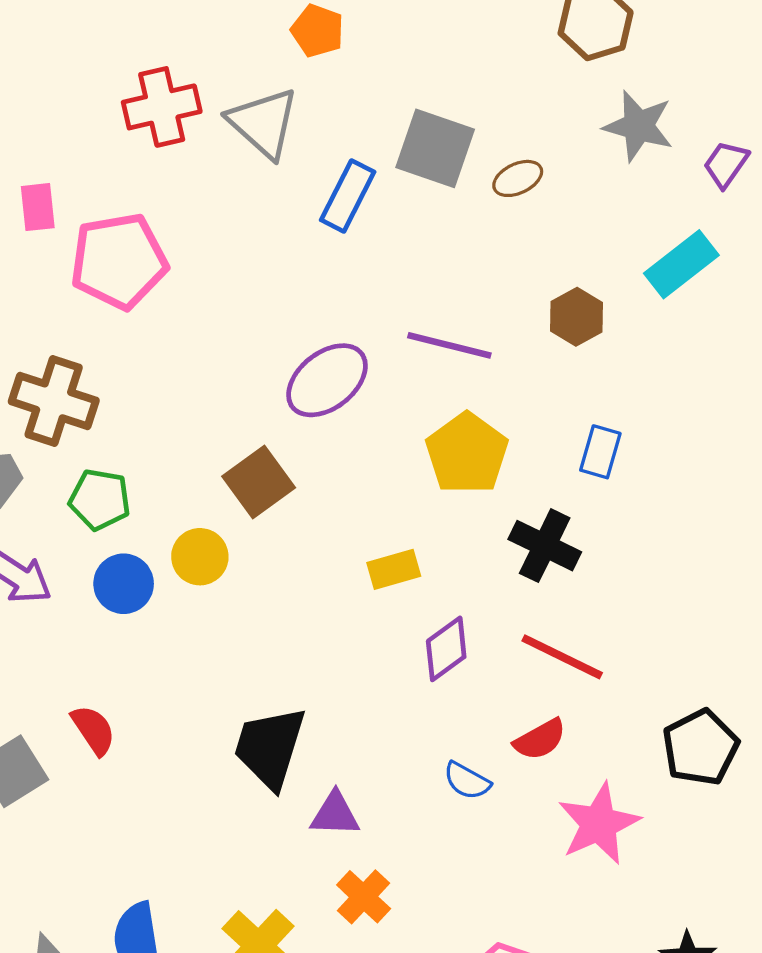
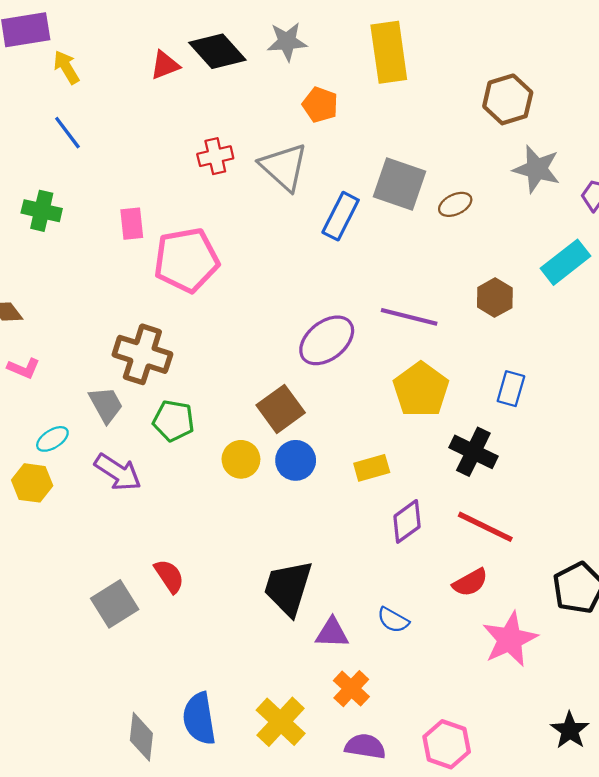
red cross: (162, 107) -> (215, 156), size x0.7
blue circle: (124, 584) -> (296, 460), moved
blue semicircle: (467, 781) -> (393, 620), moved

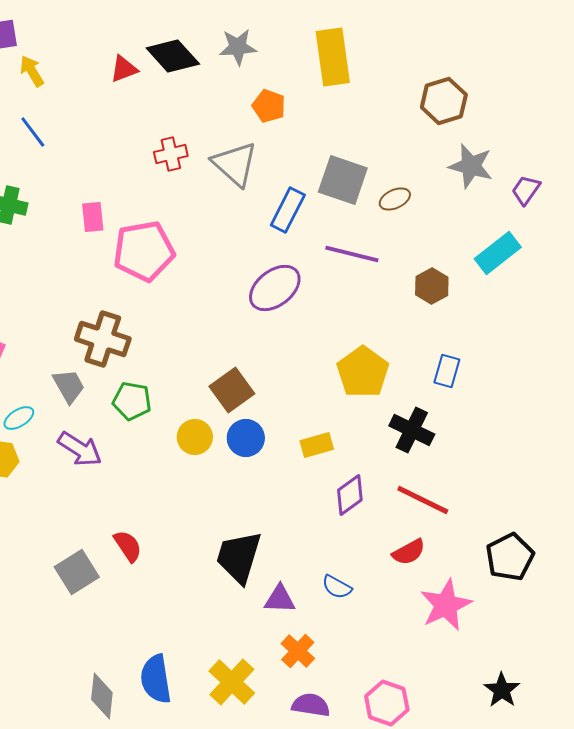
purple line: (409, 317) -> (352, 254), moved
purple ellipse: (327, 340) -> (275, 288), moved

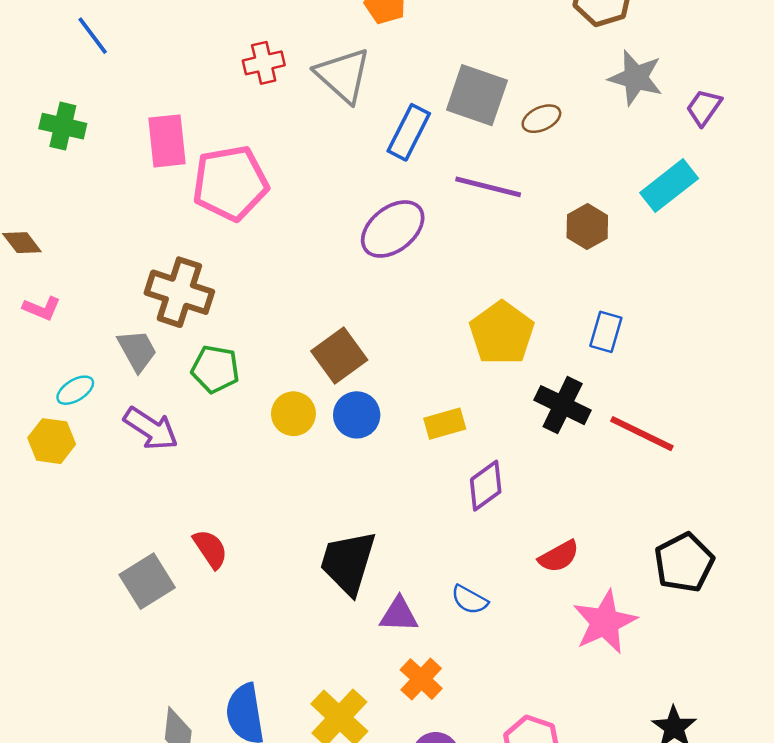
pink rectangle: (93, 217) -> (167, 141), size x1.4
red line: (423, 500) -> (642, 434), moved

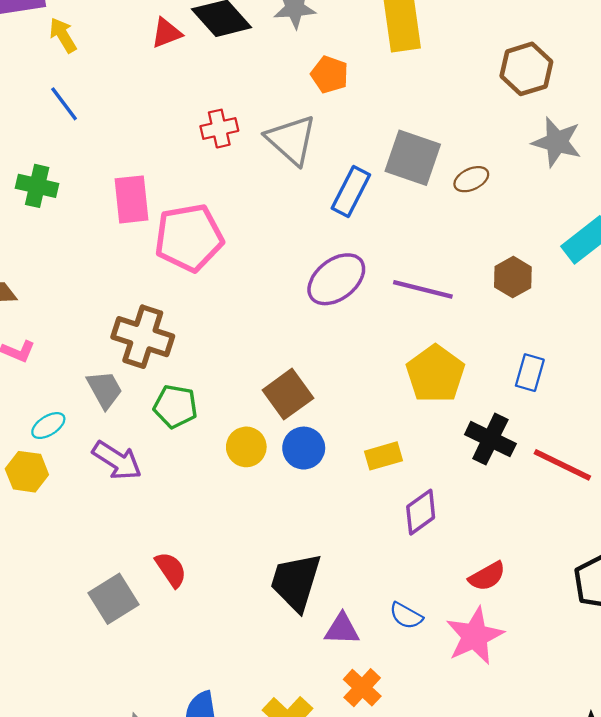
purple line: (488, 187) -> (423, 289), moved
pink star: (605, 622) -> (475, 636), moved

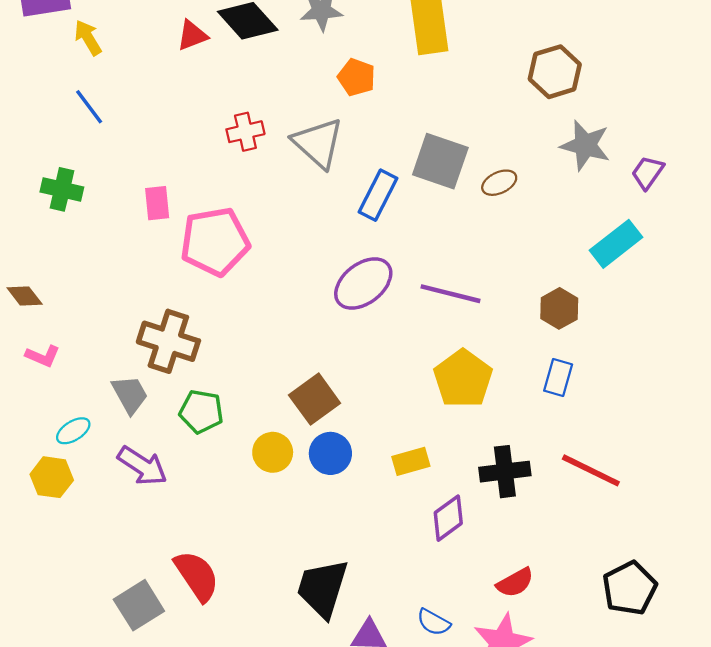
pink rectangle: (132, 199) -> (157, 203), size x0.7
brown hexagon: (513, 277) -> (559, 308), moved
black cross: (490, 439) -> (505, 472), moved, turned -33
red semicircle: (171, 570) -> (197, 576), size x1.4

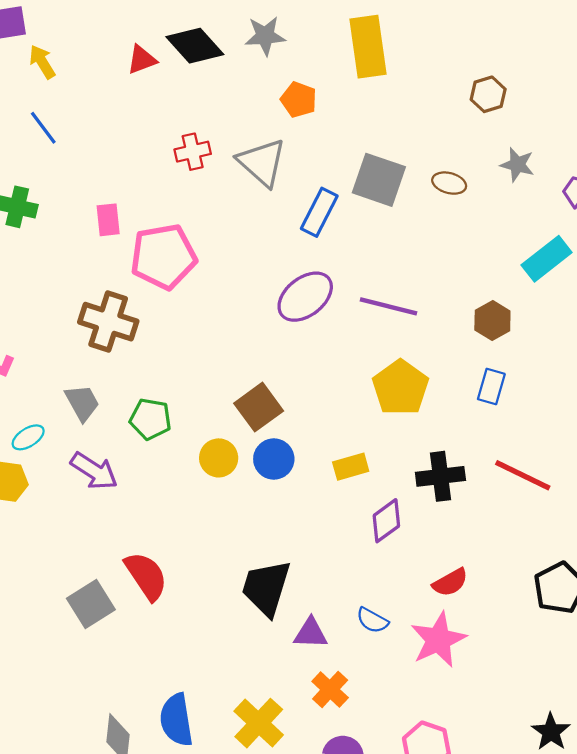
brown hexagon: (555, 72) -> (488, 94), size x0.7
gray star: (585, 145) -> (517, 165), size x0.7
brown ellipse: (499, 183) -> (449, 183), moved, turned 40
brown cross: (168, 341) -> (108, 322), moved

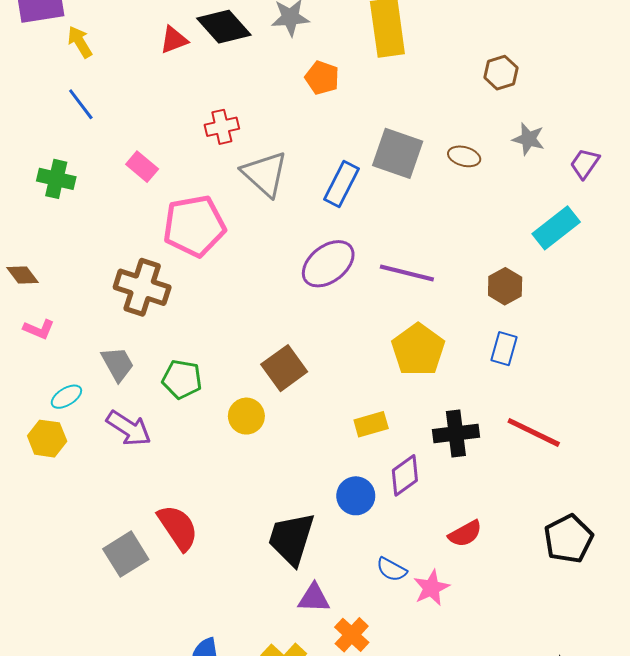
gray triangle: (262, 162) -> (265, 174), moved
pink rectangle: (108, 220) -> (142, 167), moved, turned -44
blue circle: (274, 459) -> (356, 496), moved
purple triangle: (311, 633) -> (314, 598), moved
pink star: (438, 640) -> (431, 588), moved, size x0.7

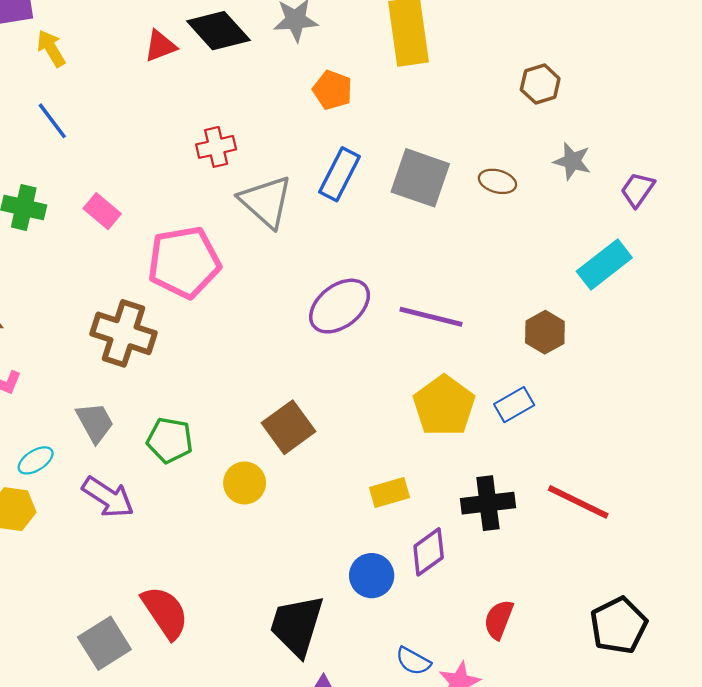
pink rectangle: (142, 167) -> (102, 211), moved
blue rectangle: (341, 184) -> (340, 174), moved
blue rectangle: (504, 349) -> (514, 405), moved, turned 44
red semicircle: (465, 534) -> (499, 619), turned 140

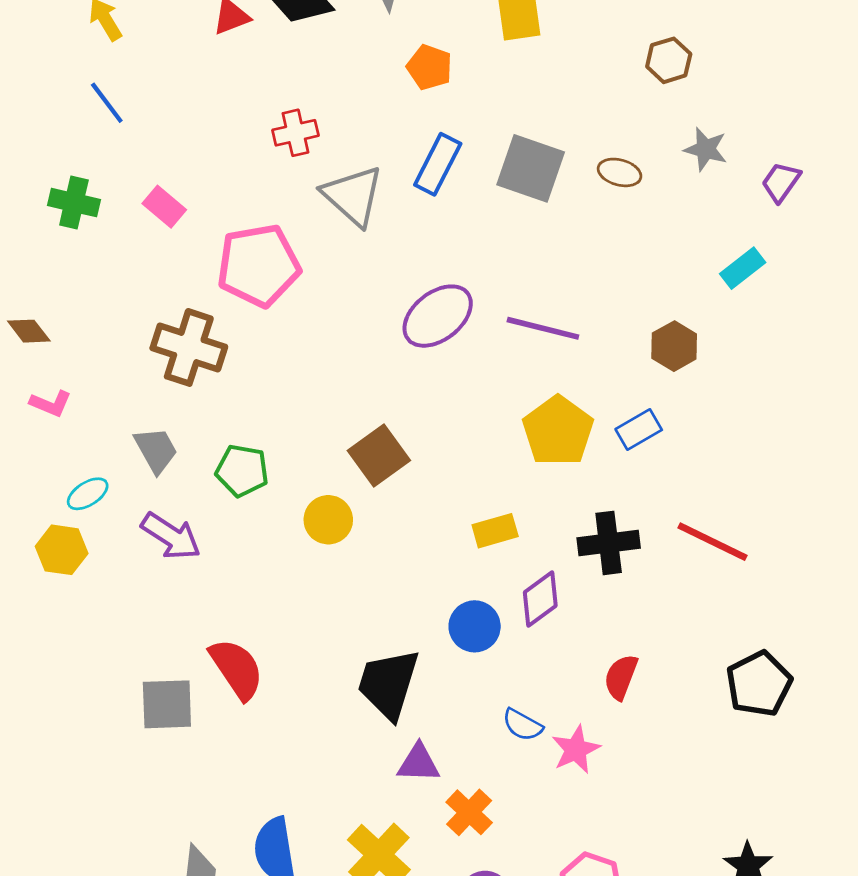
cyan rectangle: (604, 264) -> (743, 268), size x0.7
gray square: (104, 643) -> (167, 704), turned 30

